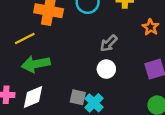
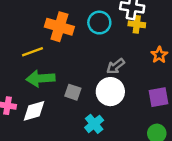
white circle: (106, 69) -> (110, 92), size x1.5
gray square: (78, 97) -> (73, 92), moved

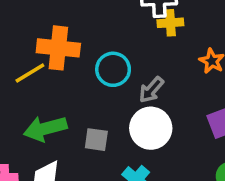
cyan circle: (99, 23) -> (113, 69), moved
yellow line: (32, 52) -> (30, 73), moved

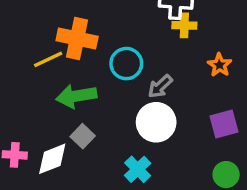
green arrow: (45, 129) -> (76, 96), moved
gray square: (96, 140) -> (83, 136), moved, turned 30

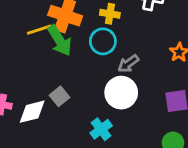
yellow cross: (184, 25) -> (110, 14), moved
green arrow: (76, 96) -> (60, 40), moved, turned -120

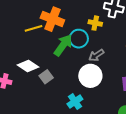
yellow cross: (110, 14) -> (95, 23), moved
green arrow: (60, 40) -> (63, 45), moved, turned -115
white diamond: (32, 112) -> (28, 66), moved, turned 45

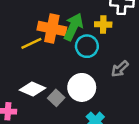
green arrow: (63, 45) -> (73, 27), moved
gray arrow: (96, 55) -> (120, 69), moved
white circle: (90, 76) -> (82, 87), moved

